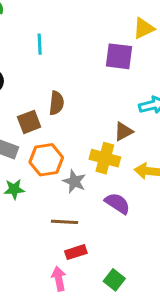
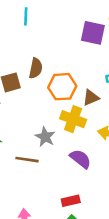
orange hexagon: (46, 160) -> (62, 87), moved
brown line: (64, 222) -> (27, 160), moved
red rectangle: (76, 252) -> (71, 201), moved

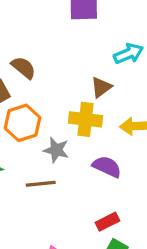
brown semicircle: (36, 68) -> (24, 68), turned -48
orange hexagon: (62, 87) -> (23, 123), moved

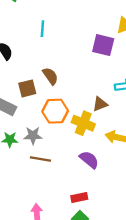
orange hexagon: (23, 123) -> (55, 111), moved
gray star: (56, 150) -> (33, 135), moved, turned -30

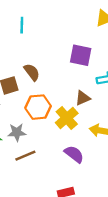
purple square: (103, 45) -> (81, 55), moved
yellow cross: (83, 123) -> (67, 118), turned 30
brown line: (40, 159) -> (25, 156), turned -30

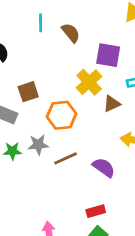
brown semicircle: (32, 72) -> (71, 33), moved
yellow cross: (67, 118) -> (89, 82), moved
brown line: (25, 156) -> (66, 158), moved

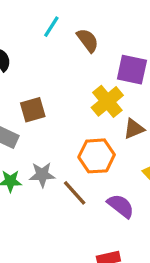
cyan line: (41, 23) -> (51, 27), turned 30
orange hexagon: (62, 115) -> (97, 156), moved
brown line: (66, 158) -> (75, 193), turned 70

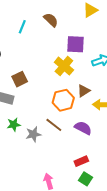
brown semicircle: (88, 40) -> (51, 20), moved
brown triangle: (134, 129) -> (84, 91), moved
gray star: (42, 175) -> (33, 134), moved

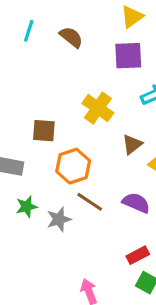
cyan line: (22, 27) -> (29, 31), moved
purple square: (76, 44) -> (128, 56), moved
brown square: (20, 79) -> (44, 131), moved, turned 35
orange hexagon: (63, 100) -> (73, 166), moved

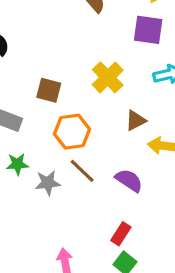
red rectangle: (138, 255) -> (121, 234), turned -40

